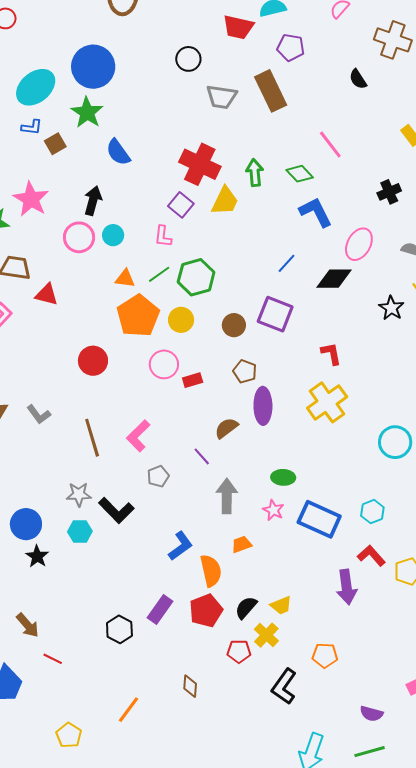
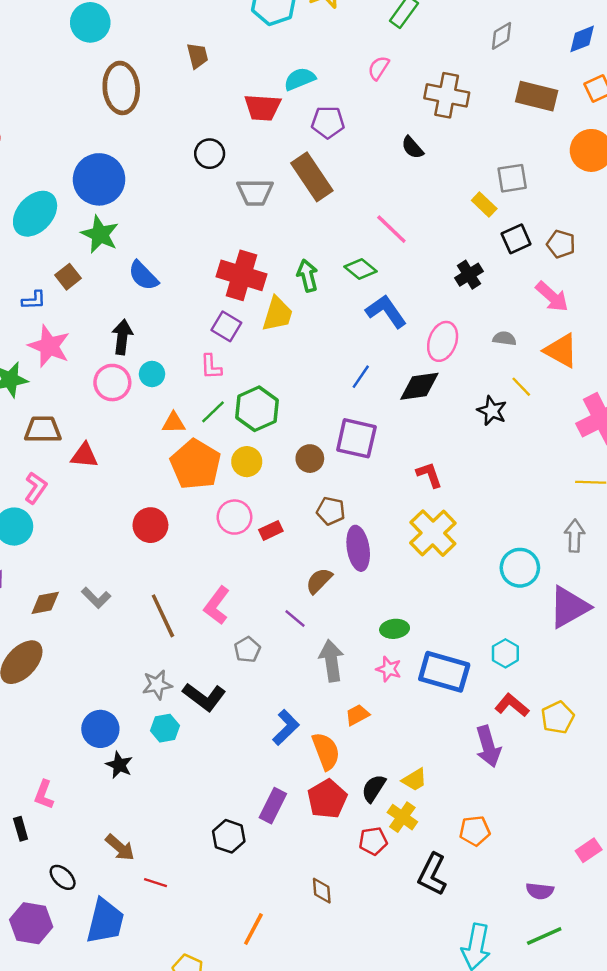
blue L-shape: (32, 127) -> (34, 300), moved

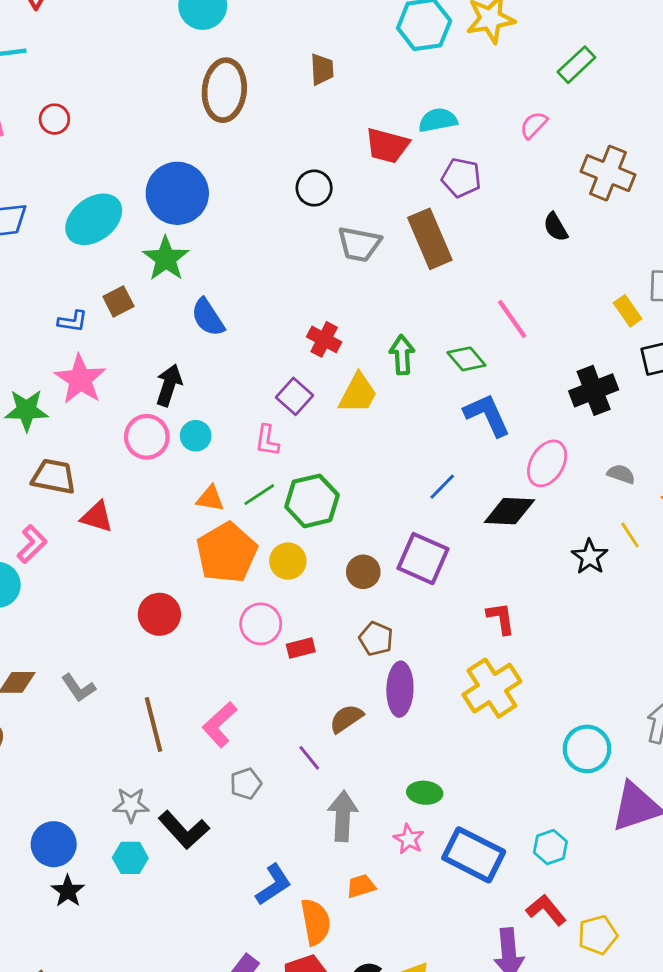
red cross: (242, 275) -> (324, 339), size x0.6
black cross: (469, 275) -> (594, 390), size x1.4

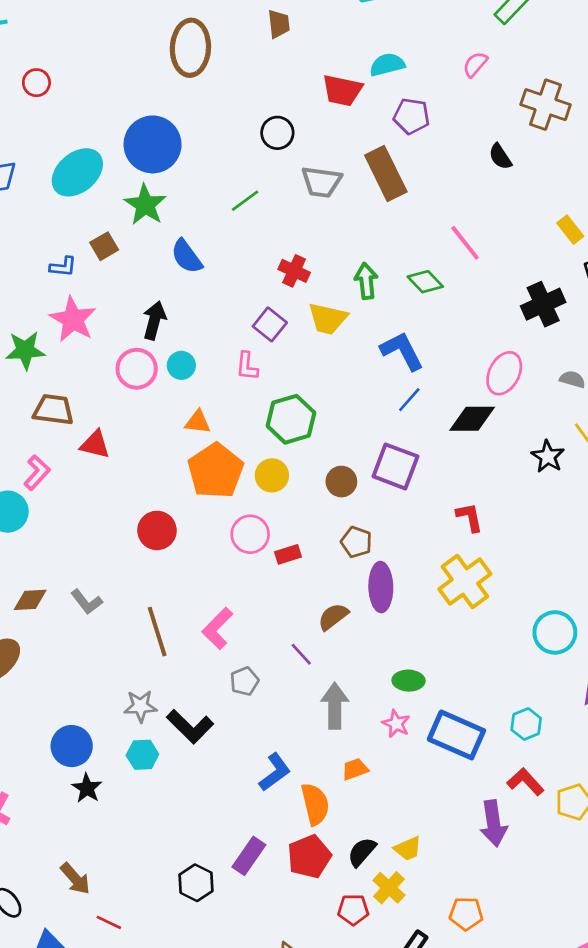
yellow trapezoid: (358, 393) -> (328, 319), turned 78
blue L-shape: (487, 415) -> (402, 351), moved
green line: (259, 495) -> (245, 201), moved

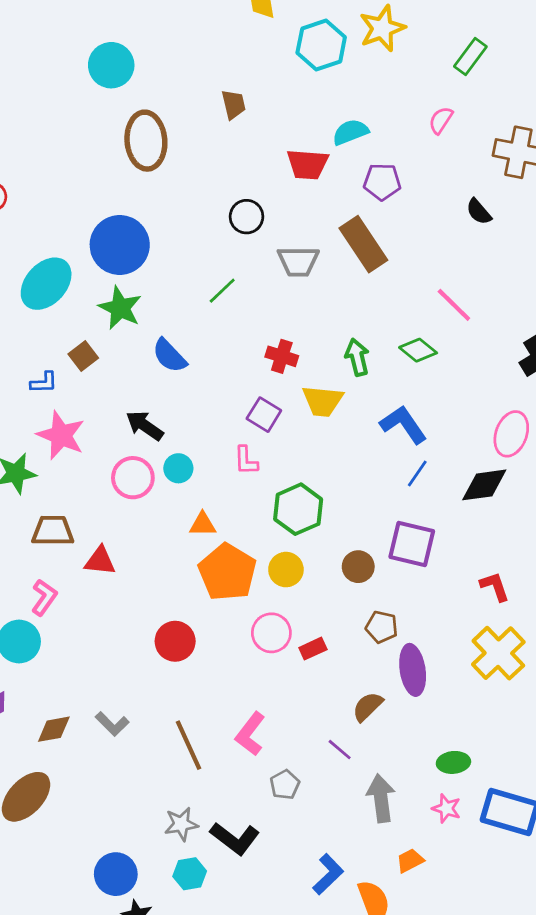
black arrow: (154, 320) -> (145, 426), turned -63

